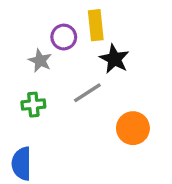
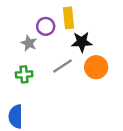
black star: (114, 59) -> (82, 42), turned -30
orange circle: (133, 128) -> (96, 67), moved

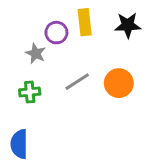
black star: (82, 42) -> (128, 25), moved

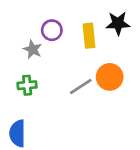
yellow rectangle: (85, 22) -> (89, 36), moved
gray line: (77, 82) -> (81, 87), moved

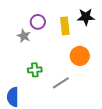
green cross: (27, 85) -> (35, 70), moved
gray line: (81, 87) -> (61, 83), moved

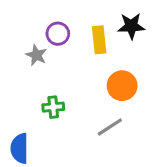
gray line: (61, 83) -> (110, 127), moved

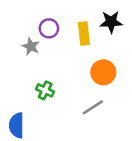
green cross: (53, 107) -> (45, 90), turned 30

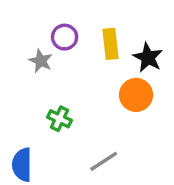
black star: (111, 22) -> (148, 57), moved, turned 30
gray line: (93, 107) -> (104, 161), moved

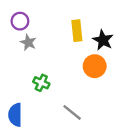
purple circle: (65, 37) -> (20, 21), moved
gray line: (104, 161) -> (72, 112), turned 72

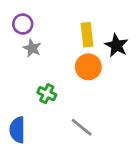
orange circle: (95, 66) -> (88, 67), moved

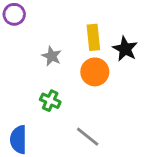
purple circle: (23, 24) -> (14, 14), moved
gray star: (32, 48) -> (52, 56), moved

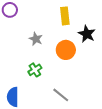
yellow rectangle: (93, 37) -> (65, 16), moved
green cross: (50, 101) -> (35, 70), turned 32

